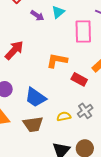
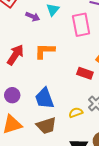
orange L-shape: (57, 60) -> (45, 51), moved
blue trapezoid: (36, 97) -> (44, 98), turned 45

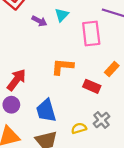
orange L-shape: (45, 51) -> (62, 67), moved
red arrow: (15, 55) -> (16, 80), moved

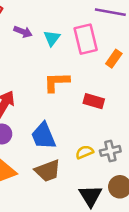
cyan triangle: (62, 15) -> (52, 38), moved
orange rectangle: (112, 69) -> (114, 59), moved
gray cross: (101, 120) -> (110, 151), moved, turned 35

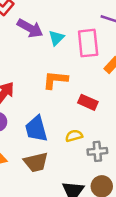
purple arrow: (23, 32) -> (30, 28), size x1.5
yellow semicircle: (84, 152) -> (74, 136), moved

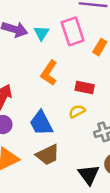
orange L-shape: (55, 80) -> (49, 73), turned -50
yellow semicircle: (74, 136) -> (77, 111), moved

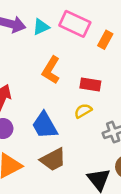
pink rectangle: (73, 31) -> (75, 24), turned -44
cyan triangle: (42, 33) -> (41, 27), turned 35

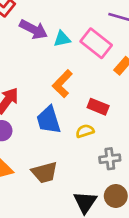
blue trapezoid: (45, 125) -> (49, 120), moved

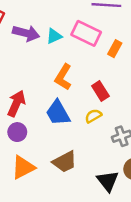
red rectangle: (98, 107) -> (100, 91), turned 48

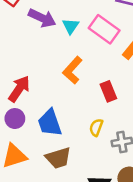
cyan triangle: (54, 36) -> (70, 26), turned -42
blue trapezoid: (58, 113) -> (50, 123), moved
yellow semicircle: (93, 116) -> (96, 127), moved, turned -49

